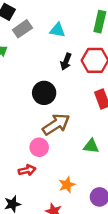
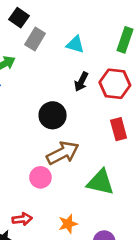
gray rectangle: (22, 29) -> (35, 39), turned -30
green triangle: (91, 146) -> (100, 182), size x1.5
red arrow: (27, 170) -> (22, 219), moved

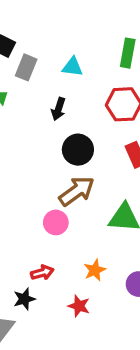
black arrow: (81, 82) -> (58, 109), moved
black circle: (53, 115) -> (78, 150), moved

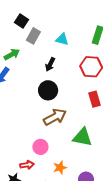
black circle: (78, 150) -> (48, 90), moved
pink circle: (56, 222) -> (40, 147), moved

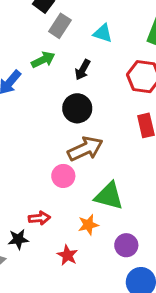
green arrow: (12, 54) -> (43, 60), moved
green triangle: (82, 137) -> (109, 196), moved
pink circle: (40, 147) -> (63, 176), moved

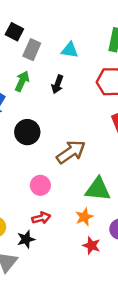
green arrow: (43, 60) -> (22, 81), turned -30
black circle: (77, 108) -> (27, 132), moved
pink circle: (63, 176) -> (40, 185), moved
red star: (67, 255) -> (91, 245), moved

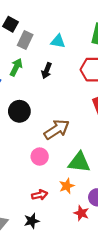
pink circle: (40, 185) -> (40, 157), moved
red arrow: (41, 218) -> (40, 195), moved
black star: (26, 239) -> (32, 221), moved
red star: (91, 245) -> (81, 213), moved

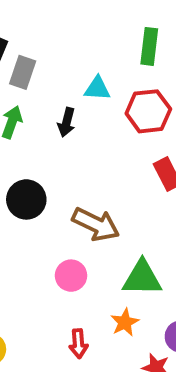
cyan triangle: (58, 41) -> (97, 89), moved
brown arrow: (57, 129) -> (96, 224), turned 65
red arrow: (40, 195) -> (78, 344), turned 105

